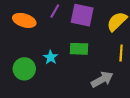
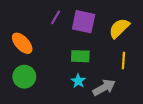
orange ellipse: (24, 20) -> (22, 43), moved, turned 30
cyan star: (51, 57) -> (78, 81), moved

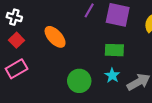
green circle: (24, 77) -> (79, 81), moved

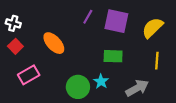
pink rectangle: (17, 69) -> (29, 75), moved
cyan star: (112, 75) -> (101, 81), moved

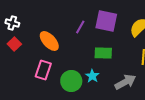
purple line: (88, 17) -> (80, 27), moved
pink rectangle: (29, 75) -> (43, 70), moved, turned -42

